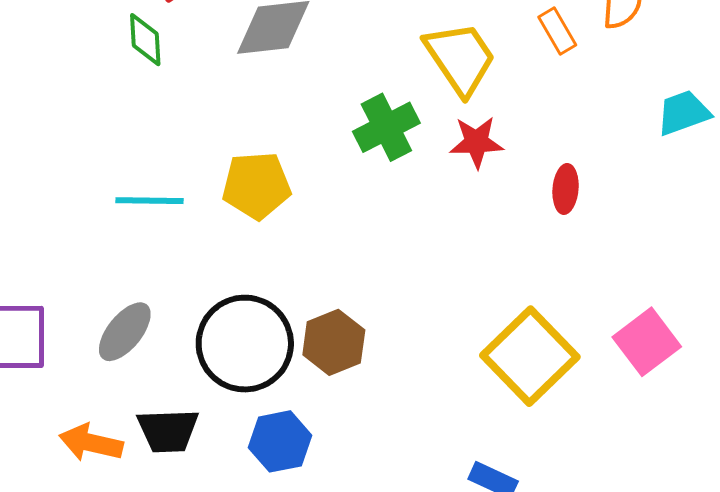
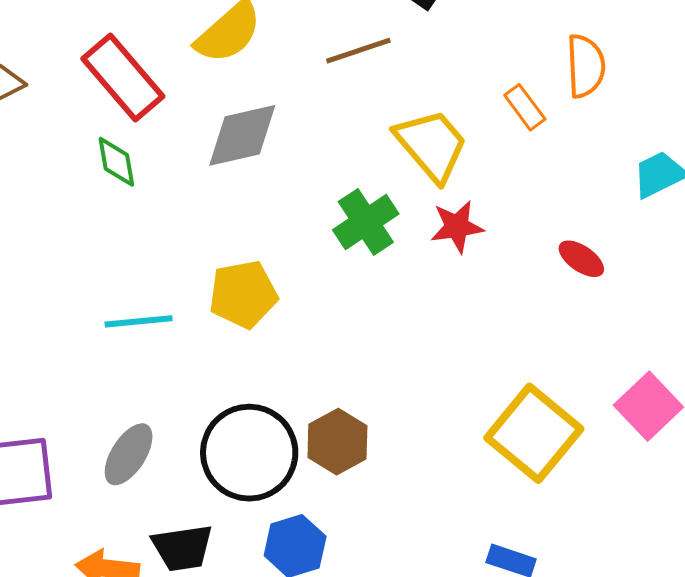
red ellipse: (566, 189) -> (581, 259), moved, turned -54

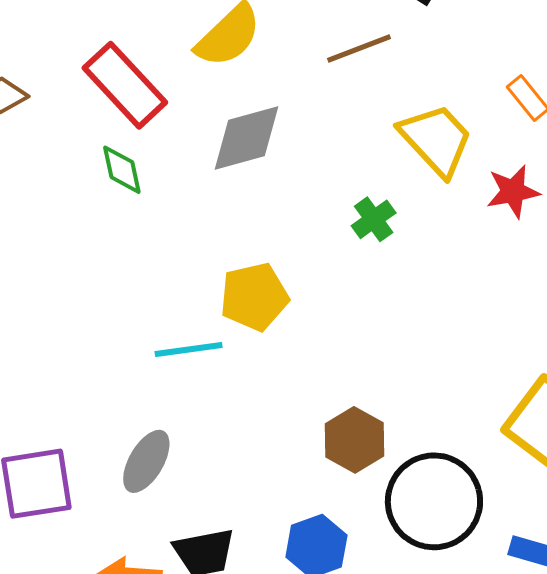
green cross: (366, 222) -> (374, 219), size x0.7
red star: (457, 227) -> (513, 191), moved
cyan line: (139, 321) -> (189, 350), moved
black circle: (249, 453) -> (434, 501), moved

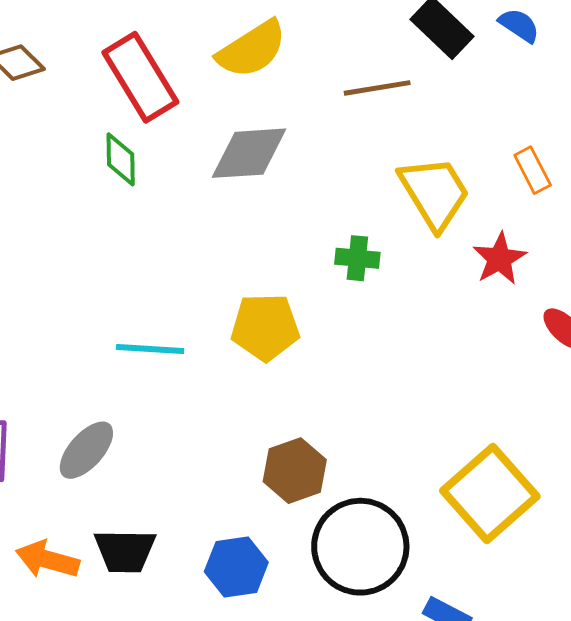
red star: (513, 191) -> (500, 259), turned -30
green cross: (374, 219) -> (357, 258), turned 30
yellow pentagon: (254, 297) -> (265, 327), moved

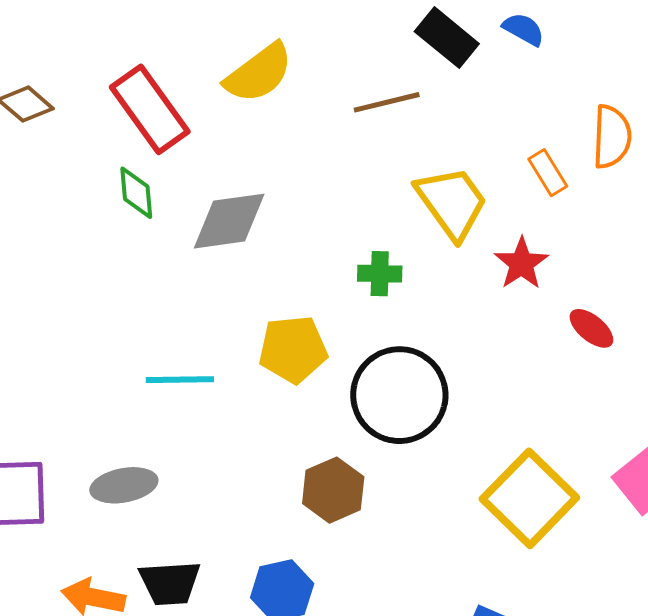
gray diamond: (249, 153) -> (229, 221), moved
gray ellipse: (86, 450) -> (124, 485), turned 42
black circle: (360, 547) -> (399, 395), moved

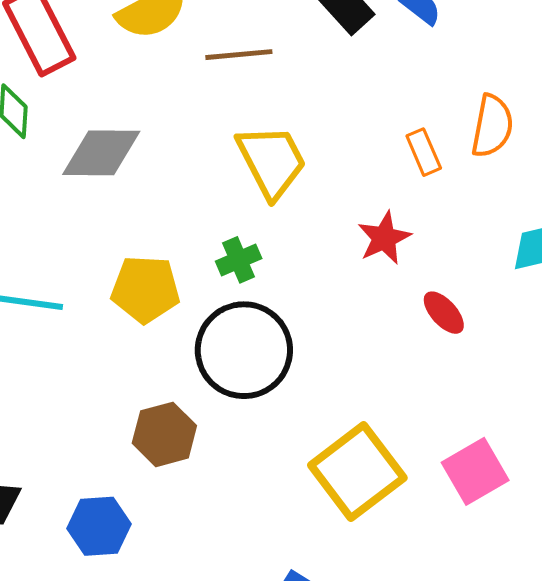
brown line: (387, 102) -> (239, 55), moved
yellow trapezoid: (452, 202) -> (271, 161), moved
green cross: (380, 274) -> (239, 260), moved, turned -33

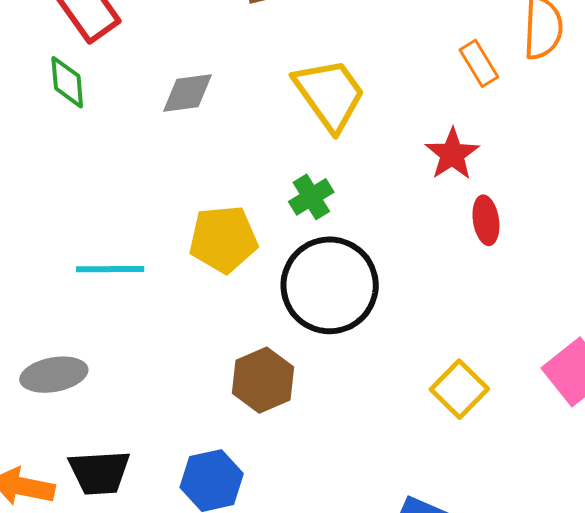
gray diamond: (101, 153) -> (188, 93), moved, size x0.7
red ellipse: (444, 313) -> (486, 220), moved, turned 42
yellow square: (357, 471) -> (459, 389), size x0.6

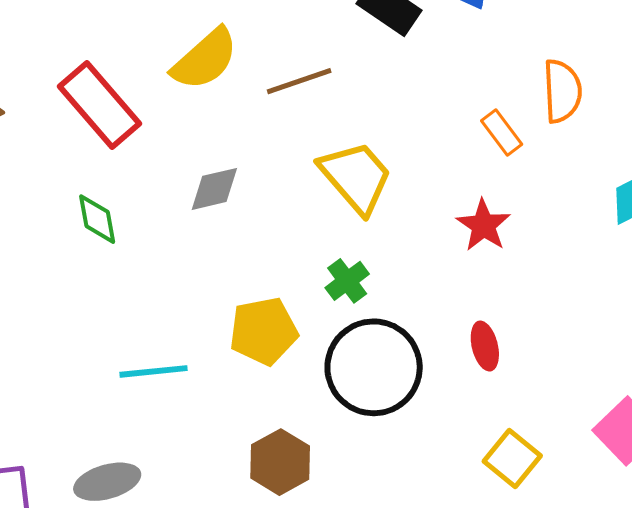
green diamond: (67, 82) -> (97, 219), moved
red ellipse: (486, 220) -> (485, 346), moved
brown hexagon: (263, 380) -> (280, 462), moved

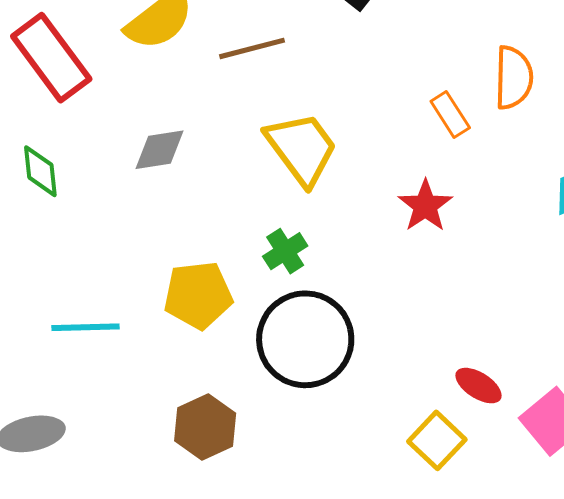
red ellipse: (485, 346) -> (479, 386), moved, turned -48

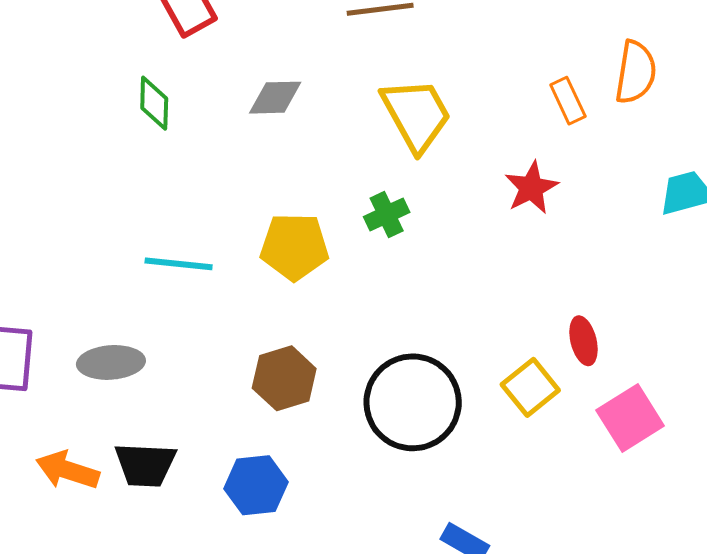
black circle: (305, 339) -> (413, 402), moved
red ellipse: (479, 386) -> (584, 341), moved, turned 36
yellow square: (437, 440) -> (530, 387), moved

